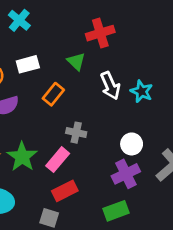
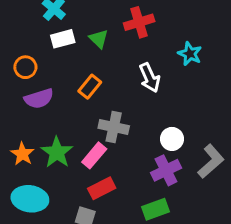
green triangle: (76, 61) -> (99, 39), moved
white rectangle: (28, 64) -> (63, 39), moved
cyan star: (142, 91) -> (190, 54), moved
gray cross: (76, 133) -> (114, 127), size x1.4

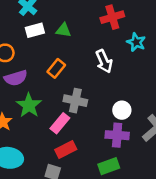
red cross: (139, 22) -> (112, 17), moved
green triangle: (99, 39) -> (63, 30), turned -35
green star: (57, 152) -> (29, 105), moved
purple cross: (166, 170) -> (117, 135), turned 30

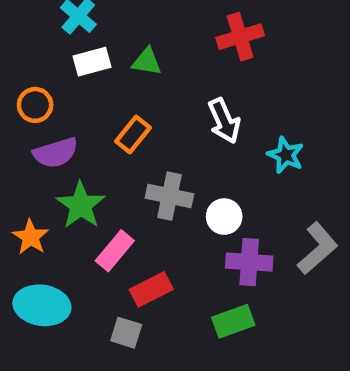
cyan star: (136, 42) -> (286, 155), moved
white circle: (122, 110) -> (224, 217), moved
pink rectangle: (60, 123) -> (115, 251), moved

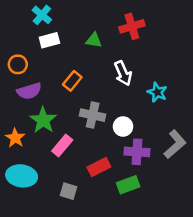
green triangle: (147, 62) -> (94, 40), moved
red rectangle: (151, 289) -> (99, 167), moved

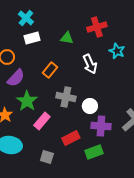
purple semicircle: (29, 91) -> (16, 78), turned -30
cyan star: (157, 92) -> (117, 51), moved

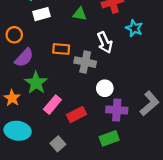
orange rectangle: (50, 70) -> (61, 49), turned 56
gray cross: (66, 97) -> (85, 62), moved
red rectangle: (71, 138) -> (76, 114), moved
gray square: (47, 157) -> (58, 144), turned 32

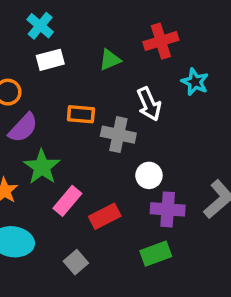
green triangle: (80, 14) -> (110, 60), turned -32

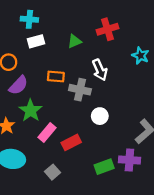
cyan cross: (40, 26) -> (29, 19), turned -35
cyan star: (195, 82) -> (140, 56), moved
purple cross: (168, 209) -> (129, 160), moved

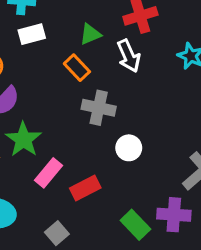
white arrow: (100, 70) -> (129, 56), moved
orange rectangle: (56, 76) -> (77, 68), moved, turned 42
green rectangle: (104, 167) -> (135, 225), turned 66

